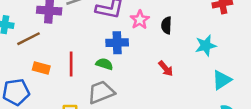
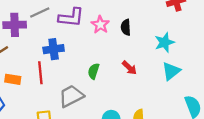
blue cross: (117, 43) -> (54, 49), moved
green semicircle: (104, 64) -> (94, 71), moved, turned -84
cyan triangle: (222, 80) -> (171, 71), moved

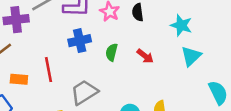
cyan star: (164, 42) -> (181, 25), turned -30
blue cross: (54, 49) -> (80, 41), moved
green semicircle: (94, 71) -> (112, 52), moved

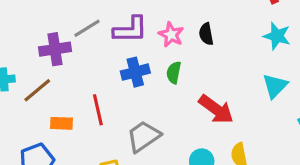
cyan star: (181, 25) -> (277, 36), moved
green semicircle: (112, 52) -> (174, 73), moved
red arrow: (145, 56) -> (216, 109), moved, size x1.6

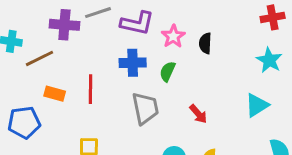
red arrow: (216, 109) -> (198, 114), size x0.6
gray trapezoid: (144, 136) -> (145, 108), moved, turned 100

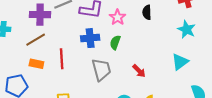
black semicircle: (205, 43) -> (147, 12), moved
brown line: (40, 58) -> (36, 40), moved

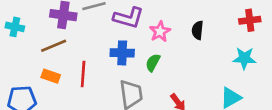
cyan star: (187, 29) -> (244, 58), turned -30

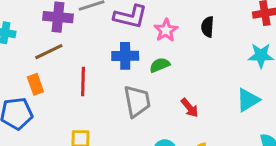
green semicircle: (153, 63) -> (160, 65), turned 42
orange rectangle: (51, 76) -> (35, 84), moved, turned 54

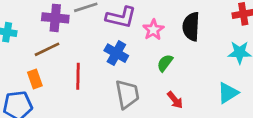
black semicircle: (208, 27) -> (191, 27), size x1.5
blue cross: (125, 56) -> (116, 53), turned 30
green semicircle: (160, 65) -> (165, 63), moved, turned -30

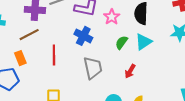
cyan triangle: (228, 93) -> (143, 42), moved
red arrow: (175, 100) -> (130, 71), turned 72

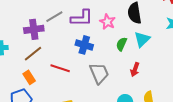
red line: (54, 55) -> (60, 68), turned -60

